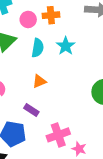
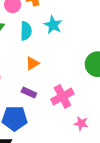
pink cross: (58, 135) -> (62, 97), moved

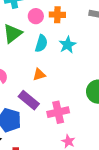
purple rectangle: (29, 92) -> (29, 100), size x1.5

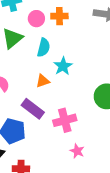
cyan star: (67, 45) -> (63, 66), moved

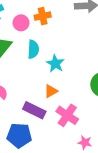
orange triangle: (43, 81) -> (51, 91), moved
pink cross: (65, 120) -> (67, 115), turned -30

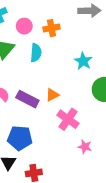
orange cross: (43, 16) -> (51, 28), moved
cyan star: (55, 64) -> (83, 61), moved
purple rectangle: (34, 110) -> (27, 99), moved

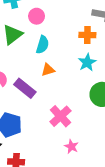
orange cross: (51, 28) -> (87, 35), moved
orange triangle: (52, 95) -> (48, 70), moved

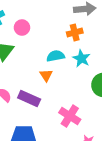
cyan semicircle: (42, 45) -> (56, 56), moved, turned -102
orange triangle: (48, 70) -> (46, 75), turned -32

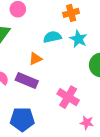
orange triangle: (46, 75) -> (35, 59), moved, turned 40

